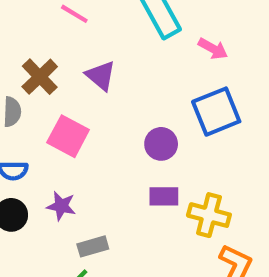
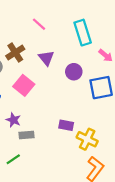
purple circle: (161, 144) -> (74, 72), moved
gray rectangle: (93, 246) -> (27, 135), moved

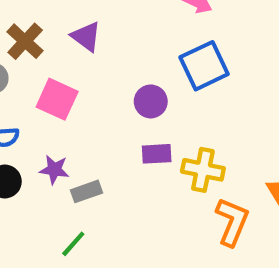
purple circle: (74, 72) -> (151, 101), moved

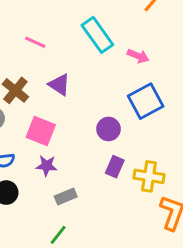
purple rectangle: (157, 154) -> (115, 167), turned -60
purple star: (54, 170) -> (47, 166), moved

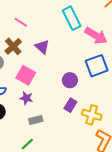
pink line: (35, 42) -> (21, 22), moved
pink arrow: (138, 56) -> (96, 36), size x1.6

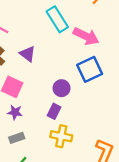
purple rectangle: (70, 105) -> (54, 111), moved
yellow cross: (92, 115) -> (61, 136), moved
gray rectangle: (36, 120) -> (17, 138), moved

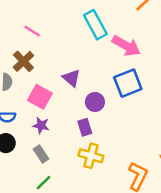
purple triangle: (28, 54) -> (71, 78), moved
purple rectangle: (54, 111) -> (85, 127), turned -48
gray rectangle: (17, 138) -> (41, 154), turned 72

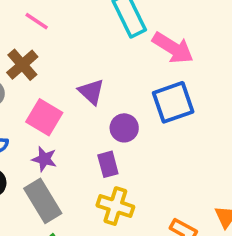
gray rectangle: (41, 154) -> (43, 201), size x1.6

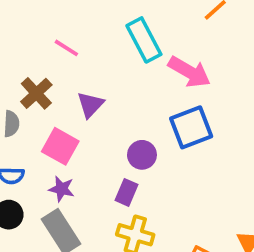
pink line: (37, 21) -> (66, 48), moved
purple triangle: (91, 92) -> (90, 105), moved, turned 32
purple rectangle: (108, 164) -> (126, 192), turned 40

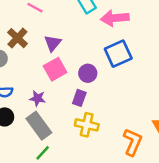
pink arrow: (189, 72) -> (115, 18), turned 148
pink square: (60, 146) -> (55, 69), moved, turned 35

